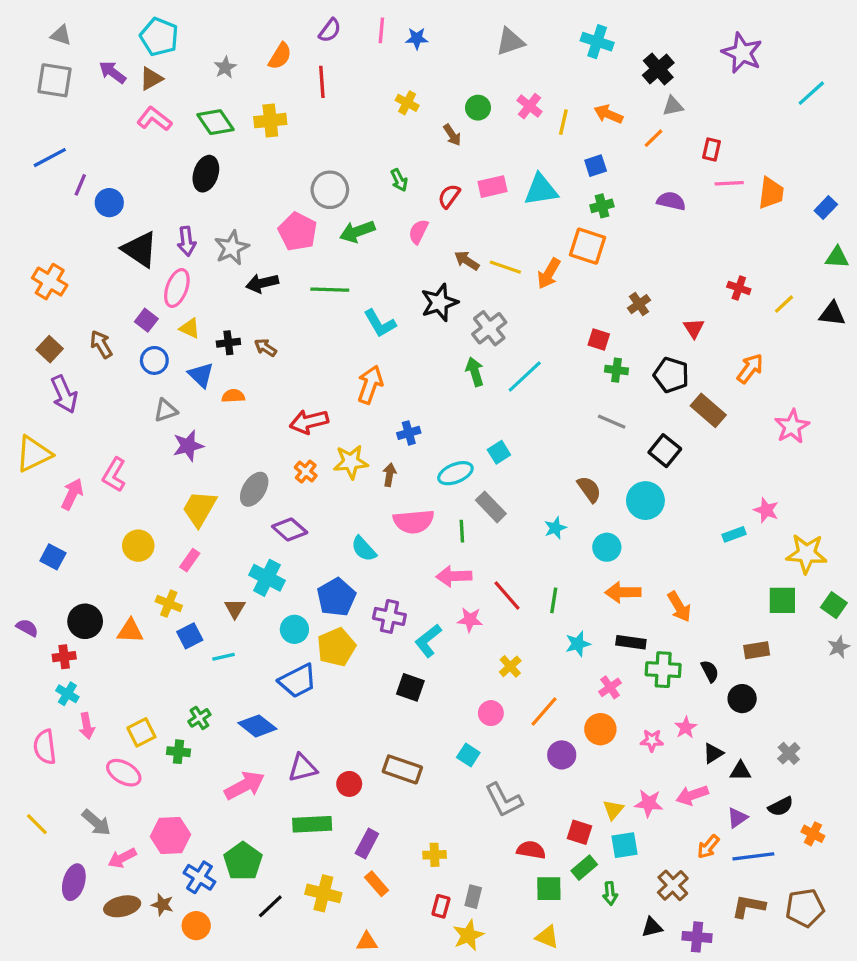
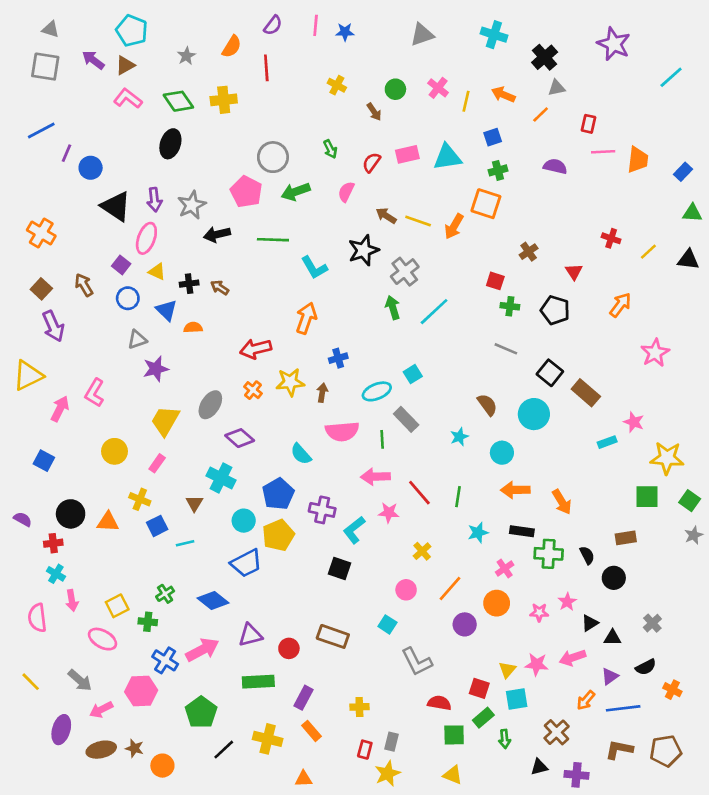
brown rectangle: (708, 410) -> (586, 393), moved
blue cross: (199, 877) -> (165, 660), moved

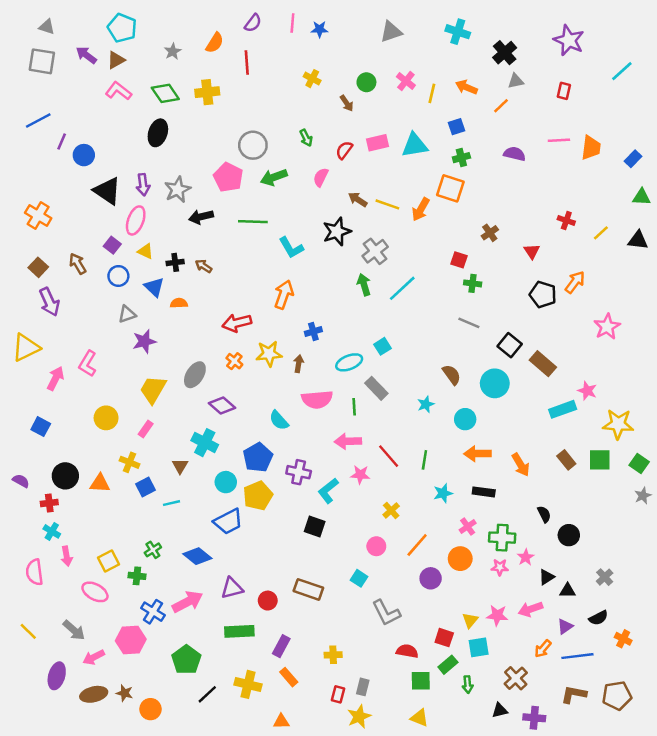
red rectangle: (588, 124) -> (564, 91), moved
black pentagon: (555, 310) -> (543, 295), moved
cyan rectangle: (607, 442) -> (563, 409), size x1.5
brown rectangle: (626, 538) -> (566, 460), moved, turned 60
green cross: (549, 554) -> (502, 538), moved

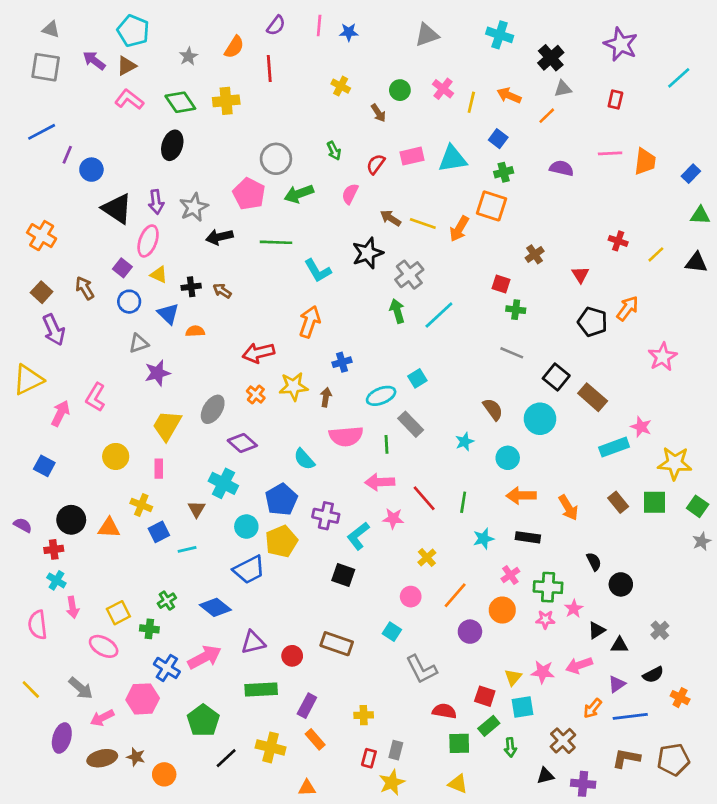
blue square: (457, 127) -> (498, 139), turned -35
pink rectangle: (146, 429) -> (159, 469), turned -35

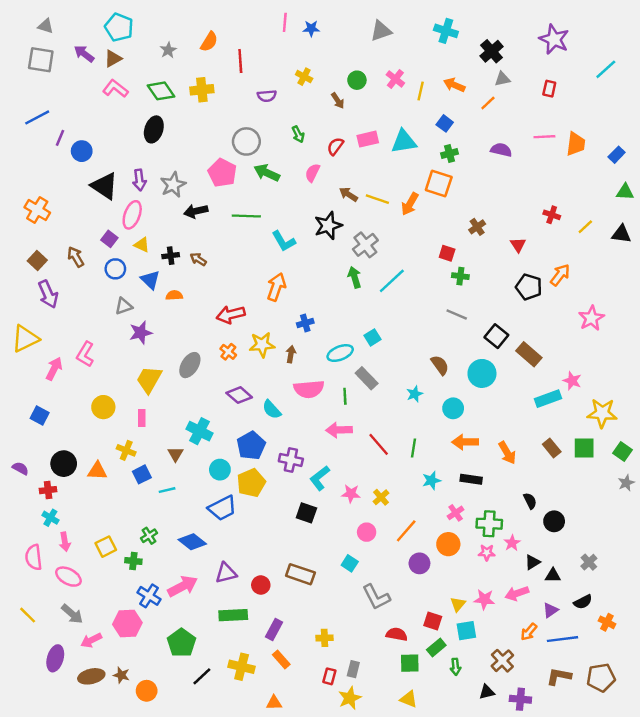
purple semicircle: (276, 25) -> (267, 96), moved, turned 48
green arrow: (299, 194) -> (267, 173), turned 45
purple diamond: (242, 443) -> (239, 395), moved
pink star: (393, 518) -> (351, 494), moved
pink ellipse: (104, 646) -> (68, 577), moved

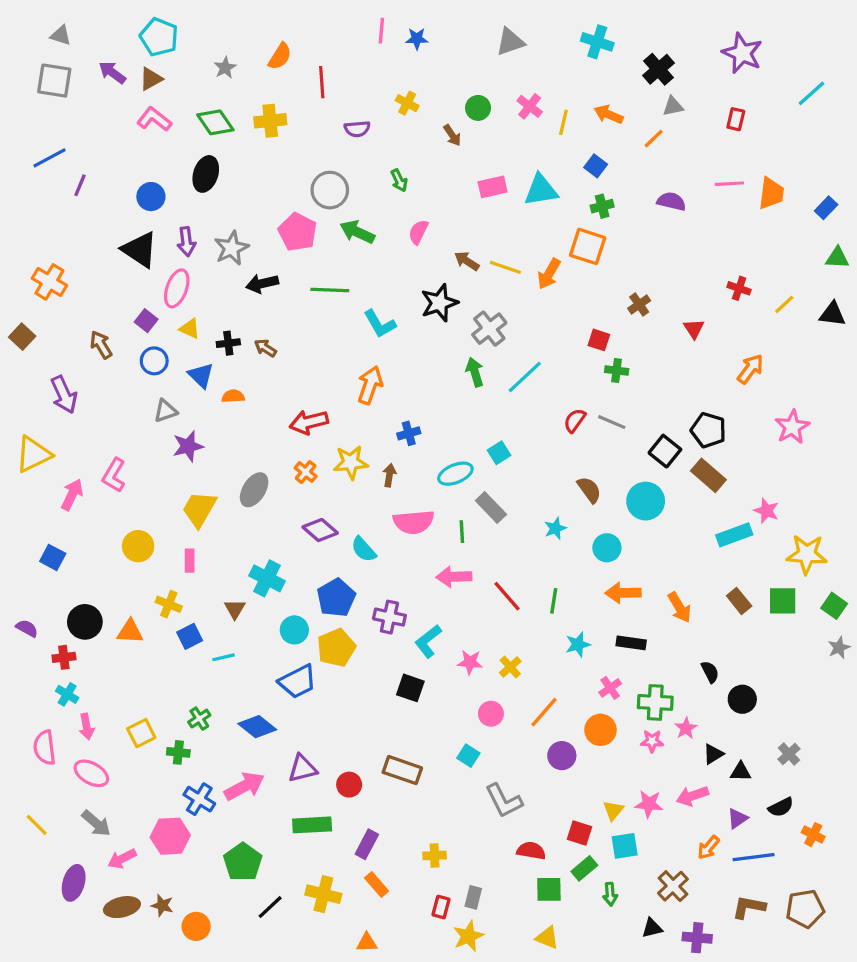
red semicircle: (335, 146) -> (575, 420), moved
blue circle: (82, 151) -> (151, 197), moved
brown square: (37, 260) -> (22, 337), moved
black pentagon: (529, 287) -> (708, 430), moved

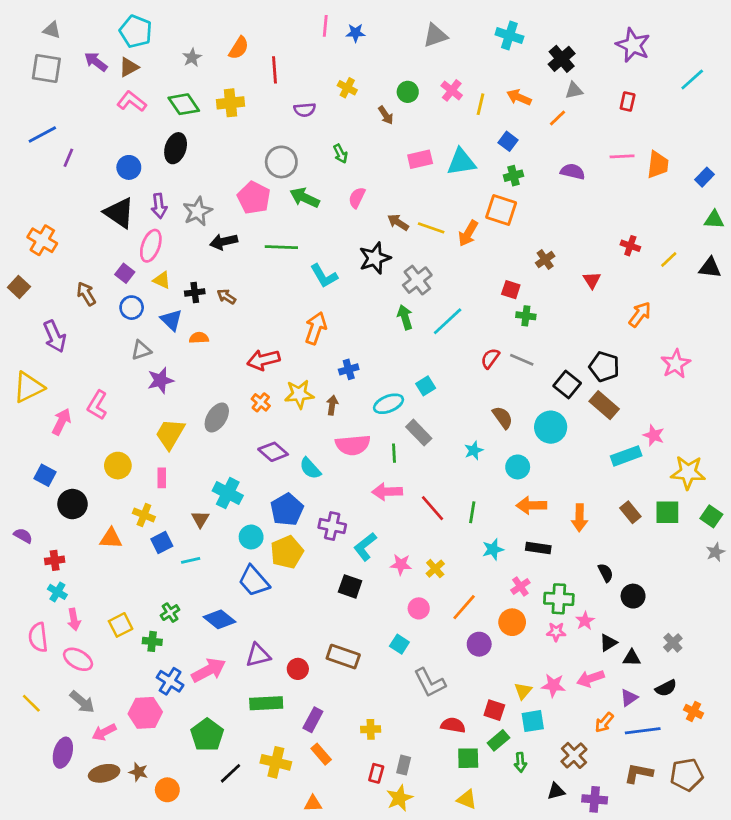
orange arrow: (679, 607) -> (579, 518), turned 32
black circle: (85, 622) -> (73, 504), moved
blue trapezoid: (298, 681) -> (254, 581), turned 76

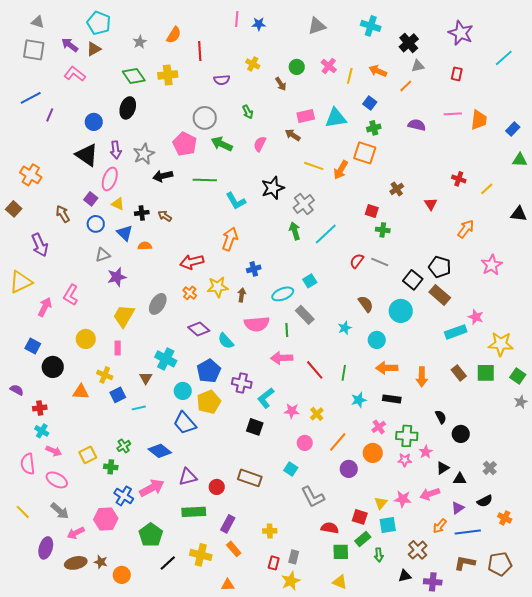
pink L-shape: (132, 101) -> (75, 74), moved
brown arrow: (398, 222) -> (293, 135), moved
black triangle: (710, 268) -> (519, 214), moved
pink arrow: (74, 619) -> (54, 451), turned -56

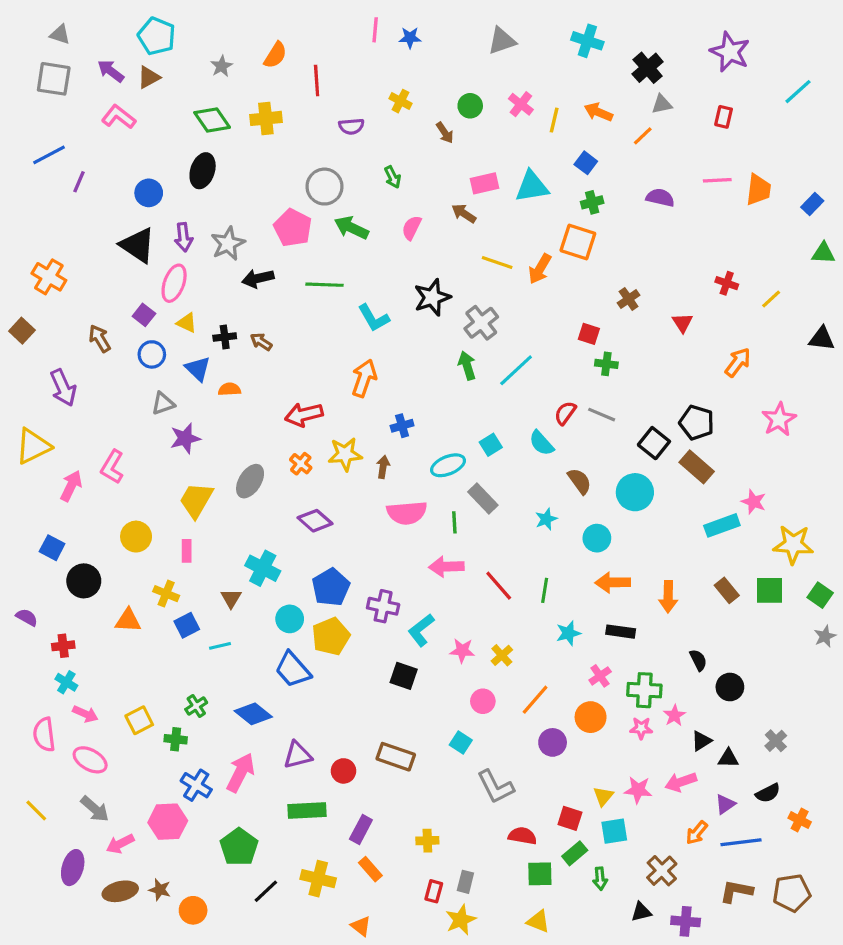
cyan semicircle: (226, 341) -> (541, 443), moved
pink arrow: (152, 488) -> (241, 773), turned -35
orange triangle: (228, 585) -> (361, 926), turned 40

